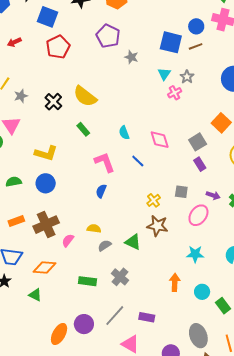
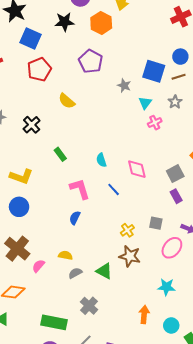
gray star: (131, 57) -> (124, 86), moved
gray star: (187, 77) -> (175, 102), moved
yellow semicircle: (85, 96) -> (67, 101), moved, size x0.7
brown cross: (46, 225) -> (17, 249), turned -30
green rectangle: (88, 281) -> (54, 322), moved, size x1.4

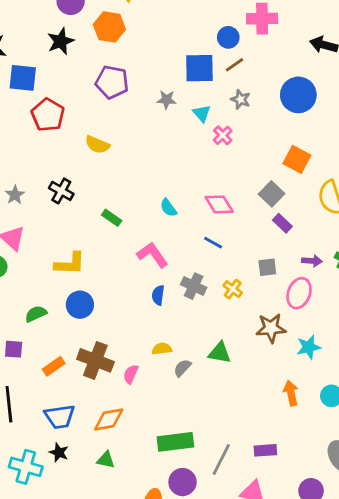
blue line: (114, 189) -> (213, 243), moved
brown star: (130, 256) -> (271, 328), moved
gray cross: (89, 306) -> (194, 286), moved

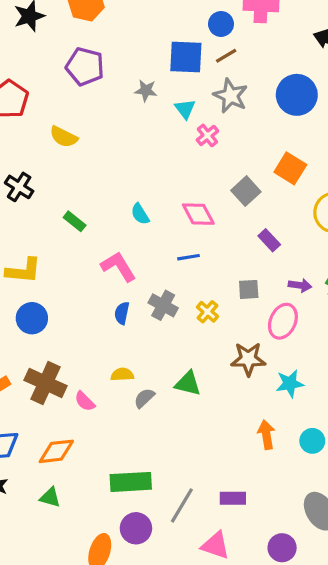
gray star: (241, 99) -> (231, 96), size x1.5
gray square: (272, 194) -> (246, 191), moved
blue line: (213, 243) -> (189, 257), turned -42
pink semicircle: (131, 374) -> (85, 401), turned -72

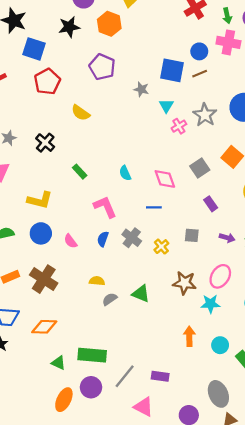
gray star: (231, 96) -> (205, 115), moved
pink ellipse: (283, 321) -> (220, 276), moved
pink semicircle: (85, 401) -> (71, 241), moved
green triangle: (50, 497) -> (59, 363), moved

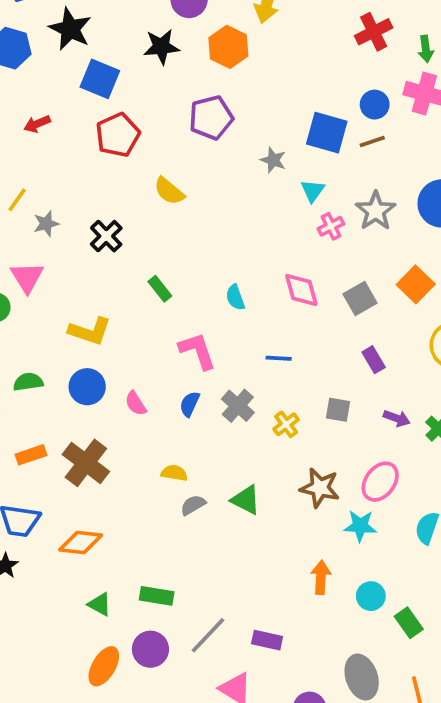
purple pentagon: (102, 67) -> (211, 118), turned 30
pink diamond: (165, 179) -> (301, 290), moved
green rectangle: (92, 355) -> (157, 596), size x0.7

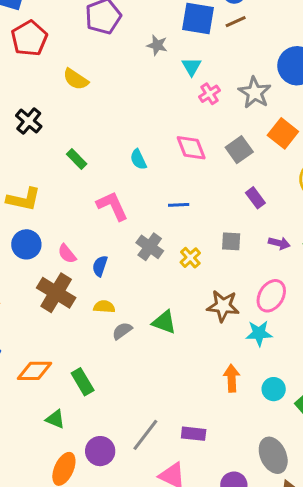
gray star: (376, 211) -> (255, 93), moved
blue semicircle: (190, 404) -> (100, 266), moved
brown cross: (86, 463) -> (56, 293), moved
green rectangle: (157, 596) -> (83, 382), moved, turned 56

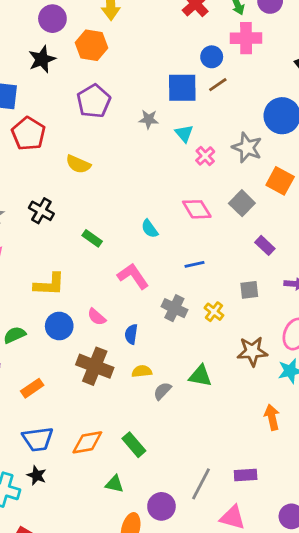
pink semicircle: (67, 254) -> (97, 317), moved

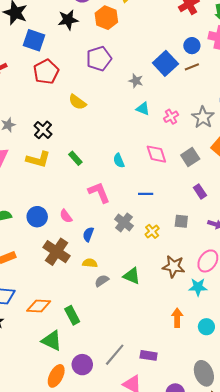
blue square: (182, 88) -> (165, 63), turned 35
cyan triangle: (184, 134) -> (143, 109), moved, turned -40
yellow L-shape: (49, 284) -> (38, 159), moved
green triangle: (114, 484) -> (52, 341), size x1.5

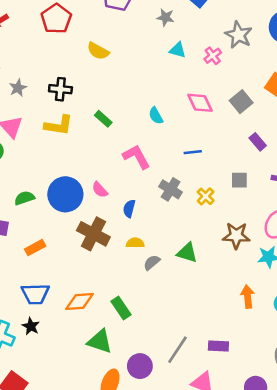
gray star: (203, 117) -> (238, 35), moved
black cross: (43, 130) -> (60, 89), turned -30
blue circle: (37, 217) -> (65, 194), size x1.4

